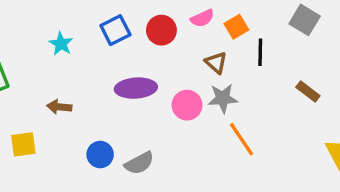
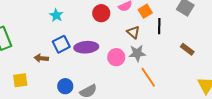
blue square: (115, 30) -> (61, 44), moved
cyan star: (61, 44) -> (56, 15), moved

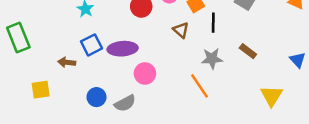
gray star: (137, 53) -> (212, 59), moved
pink circle: (116, 57) -> (145, 73), moved

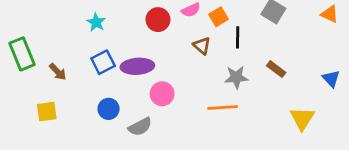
brown arrow: (67, 62) -> (58, 72), moved, turned -140
orange line: (200, 86) -> (223, 108), turned -60
blue circle: (96, 97) -> (109, 109), moved

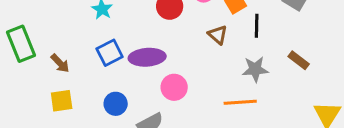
yellow square: (47, 112) -> (62, 101), moved

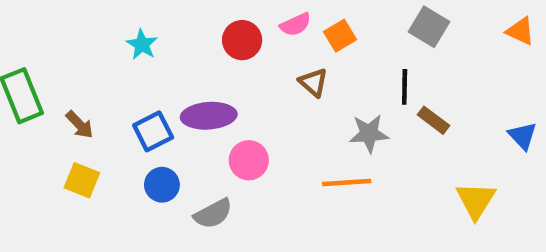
black line: (257, 26) -> (405, 87), moved
blue square: (110, 53) -> (153, 131), moved
yellow square: (62, 101) -> (82, 180), turned 30

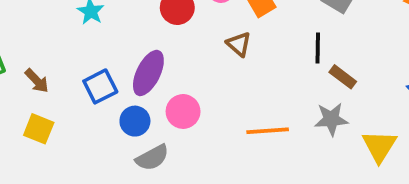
purple ellipse: (209, 116) -> (148, 73), turned -60
gray star: (369, 134) -> (331, 119), moved
blue circle: (162, 185) -> (135, 121), moved

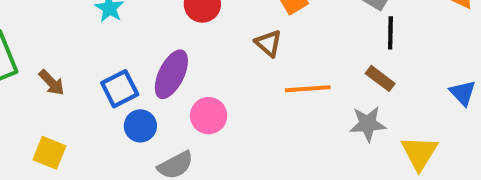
black line: (318, 48) -> (390, 33), moved
blue circle: (135, 121) -> (140, 126), moved
yellow square: (39, 129) -> (49, 153), moved
orange line: (268, 131) -> (308, 89), moved

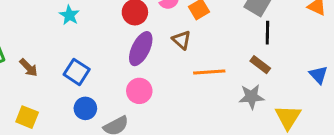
purple ellipse: (171, 74) -> (141, 49), moved
blue square: (120, 89) -> (77, 72), turned -30
blue circle: (140, 126) -> (85, 108), moved

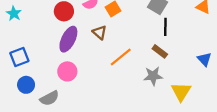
blue square: (77, 72) -> (19, 57), turned 36
orange line: (209, 72) -> (121, 57), turned -35

